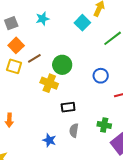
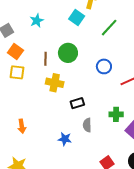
brown line: (34, 58) -> (46, 59), moved, turned -48
green circle: (62, 65) -> (68, 53), moved

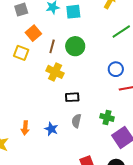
cyan square: (77, 18) -> (73, 12), moved, turned 35
orange square: (15, 51) -> (33, 33), moved
blue circle: (104, 66) -> (116, 69), moved
orange arrow: (22, 126) -> (25, 128), moved

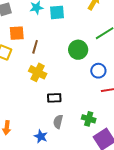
orange square: (33, 33) -> (17, 33), turned 35
green circle: (75, 46) -> (78, 50), moved
blue star: (51, 129) -> (41, 136), moved

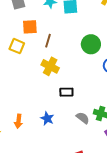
gray semicircle: (58, 122) -> (83, 118), moved, turned 112
blue star: (41, 136) -> (47, 118), moved

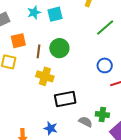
green circle: (91, 44) -> (59, 48), moved
black rectangle: (66, 92) -> (65, 99), size x1.5

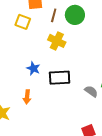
black rectangle: (65, 99) -> (60, 78), moved
blue star: (51, 128) -> (33, 68), moved

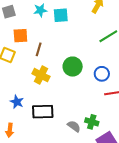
green circle: (75, 15) -> (73, 67), moved

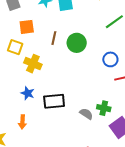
brown line: (39, 49) -> (54, 38), moved
green circle: (73, 67) -> (77, 43), moved
yellow cross: (41, 75) -> (33, 64), moved

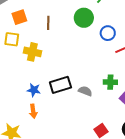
green circle: (77, 43) -> (84, 18), moved
blue star: (28, 93) -> (34, 90), moved
gray semicircle: (86, 114) -> (85, 91), moved

